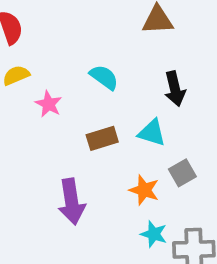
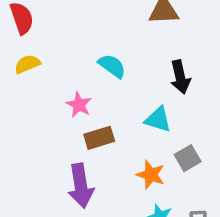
pink star: (49, 104) -> (79, 105), moved
brown rectangle: (102, 138) -> (99, 138), moved

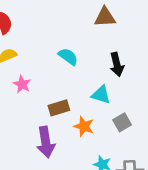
pink star: (79, 105) -> (22, 84), moved
orange star: (151, 175) -> (84, 126), moved

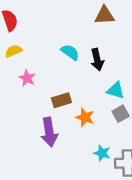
black arrow: (117, 64) -> (97, 60), moved
cyan triangle: (101, 95) -> (116, 90), moved

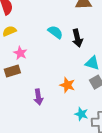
brown rectangle: (61, 100) -> (12, 71), moved
purple arrow: (49, 132) -> (38, 97), size x0.7

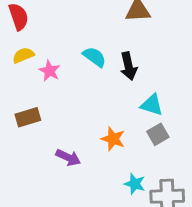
pink star: (20, 53) -> (50, 71), moved
purple arrow: (38, 97) -> (68, 158), turned -56

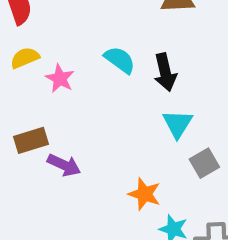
cyan triangle: (152, 105) -> (178, 124), moved, turned 45
orange star: (113, 139) -> (145, 194), moved
purple arrow: (68, 158) -> (64, 165), moved

